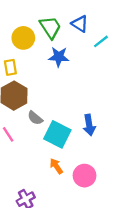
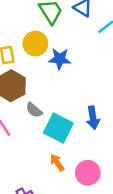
yellow circle: (23, 38) -> (35, 44), moved
blue star: (59, 57) -> (60, 59), moved

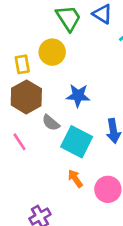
blue star: (60, 59) -> (78, 96), moved

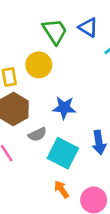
gray semicircle: (51, 123) -> (37, 134), turned -66

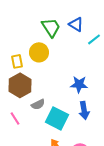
blue star: (64, 108) -> (79, 84), moved

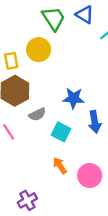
blue star: (79, 84) -> (73, 98), moved
cyan square: (57, 118) -> (61, 132), size x0.7

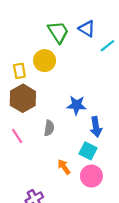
gray semicircle: (37, 114) -> (49, 128), moved, turned -56
cyan square: (61, 132) -> (88, 151), moved

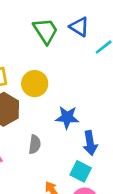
yellow circle: (45, 61) -> (35, 84), moved

